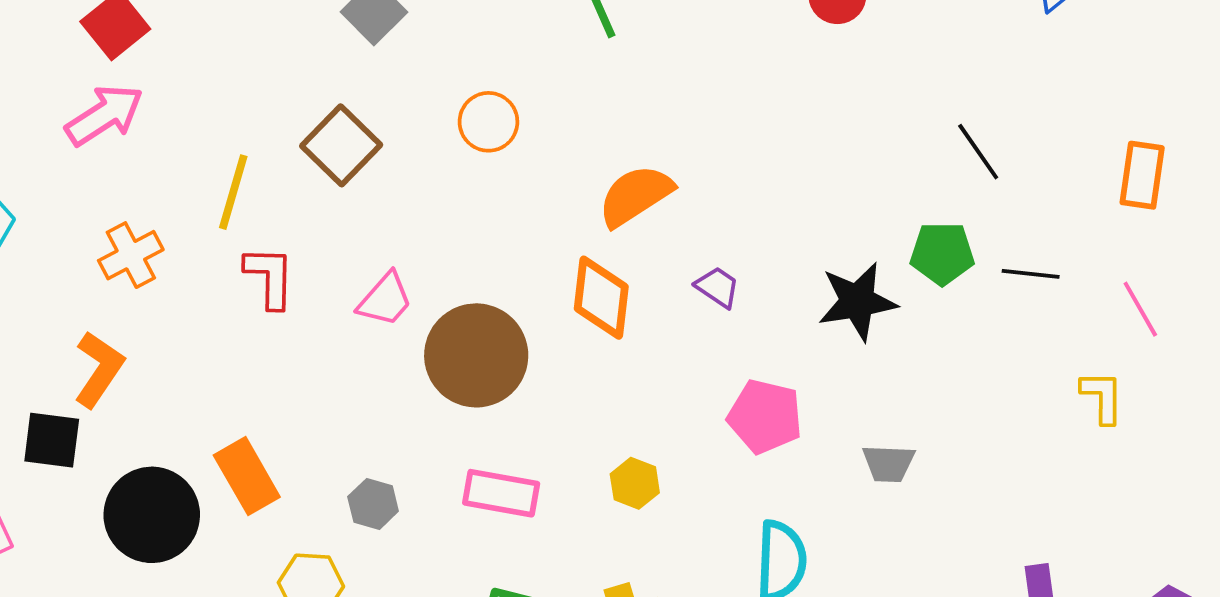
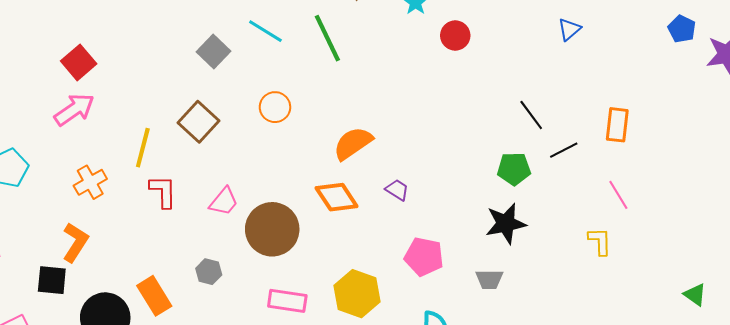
black line: (1031, 274) -> (564, 150), moved, turned -32
orange diamond: (601, 298) -> (337, 197), turned -39
black star: (857, 301) -> (506, 223), moved
yellow hexagon: (635, 483) -> (357, 294), size x1.8
gray hexagon: (373, 504) -> (209, 272), moved

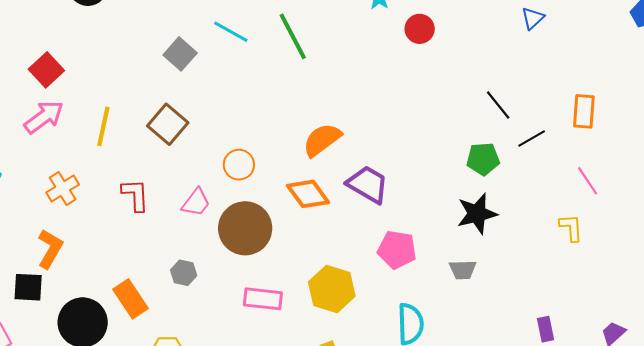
orange circle: (275, 107) -> (239, 165), moved
yellow line: (143, 148) -> (103, 126), moved
purple trapezoid: (397, 190) -> (368, 184), size x1.8

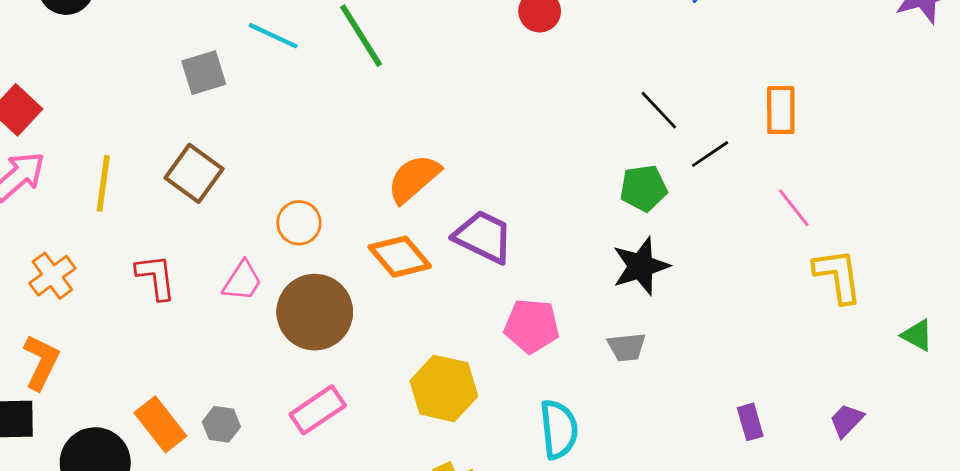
gray square: (180, 54) -> (204, 73), turned 36
yellow L-shape: (571, 228) -> (838, 276), moved, size x1.4
gray hexagon: (184, 273) -> (221, 424), moved
pink rectangle: (263, 299) -> (318, 410), moved, turned -36

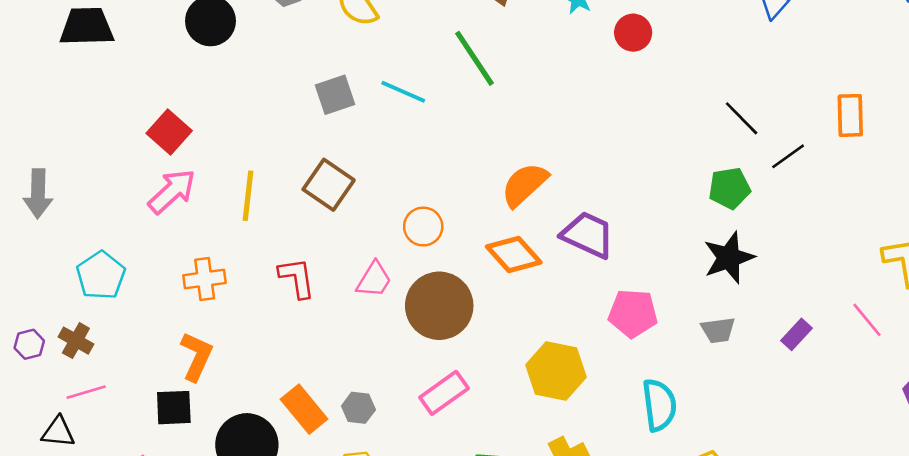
cyan line: (273, 36) -> (403, 92), moved
pink line: (794, 208) -> (867, 320), moved
orange cross: (52, 276) -> (205, 279), turned 30
purple rectangle: (750, 422) -> (797, 334), moved, turned 60

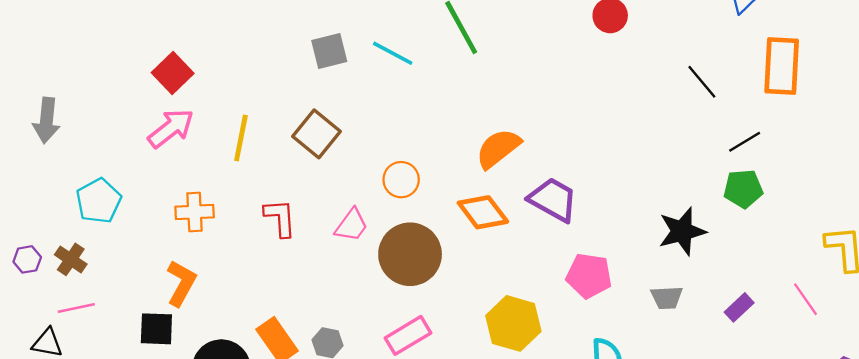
orange rectangle: (850, 115) -> (782, 66), moved, size x1.4
black line: (742, 118) -> (702, 82), moved
green pentagon: (729, 188) -> (743, 189), moved

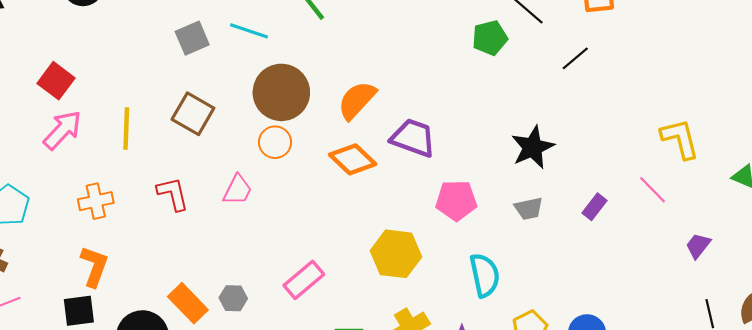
green pentagon: (743, 189) -> (490, 38), moved
brown circle: (410, 254) -> (281, 92), moved

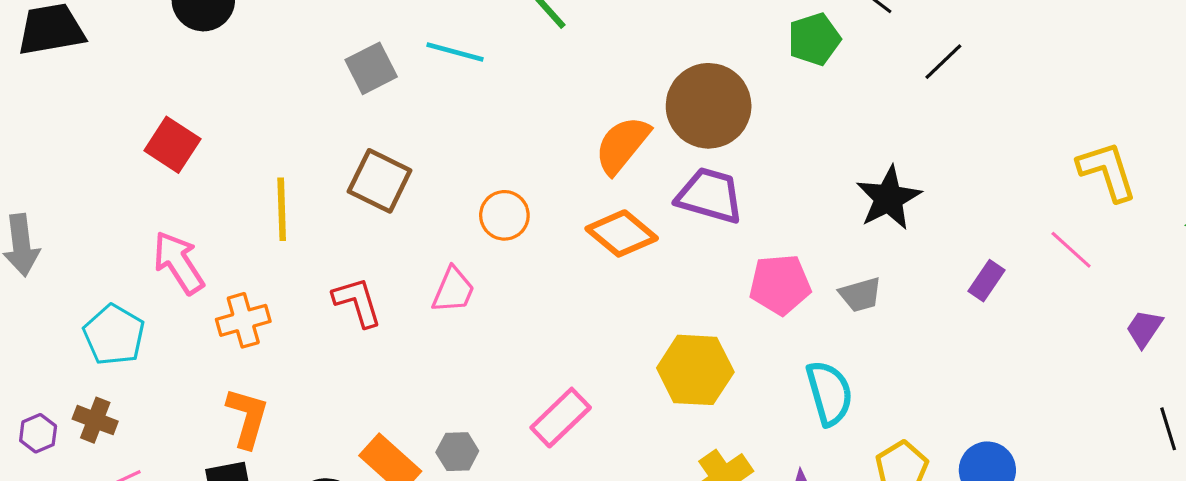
brown circle: (281, 92) -> (709, 106), moved
pink arrow: (62, 130) -> (179, 263), moved, turned -72
gray trapezoid: (529, 209) -> (860, 295), moved

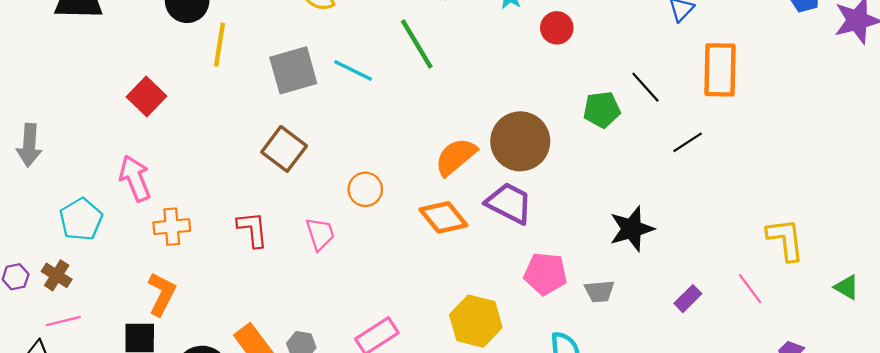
gray square: (371, 68) -> (293, 70), size x1.4
yellow line: (282, 209) -> (220, 45), moved
pink trapezoid: (453, 290) -> (320, 234), turned -52

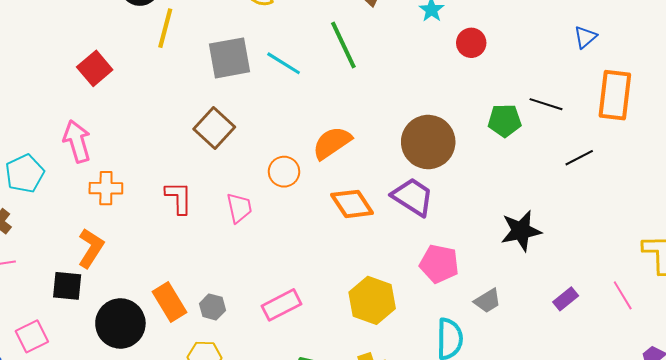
black line: (645, 87) -> (546, 104), turned -36
orange semicircle: (456, 157) -> (332, 143), moved
gray trapezoid: (599, 291) -> (487, 301), moved, turned -32

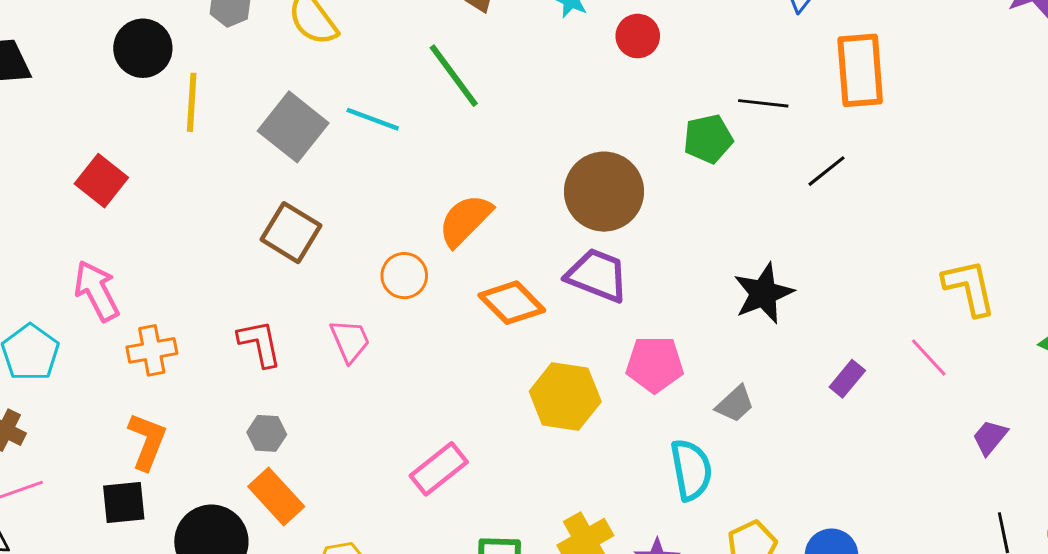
gray square: (230, 58) -> (293, 127), turned -30
yellow hexagon: (372, 300) -> (565, 397), moved
gray hexagon: (212, 307) -> (267, 433), moved

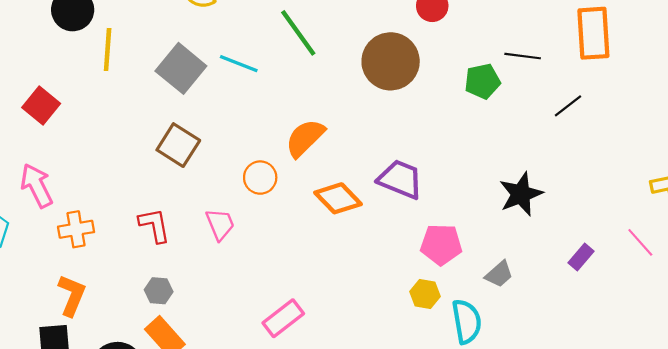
brown circle: (604, 192) -> (391, 61), moved
yellow hexagon: (565, 397) -> (425, 294), moved, size x0.6

